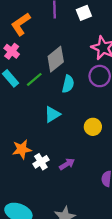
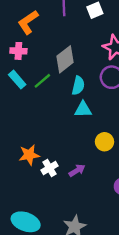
pink cross: (12, 51) -> (18, 51), turned -35
cyan triangle: (52, 114) -> (83, 109), moved, turned 30
yellow circle: (93, 127) -> (105, 142), moved

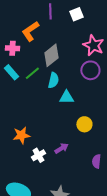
orange L-shape: (28, 22) -> (30, 31), moved
cyan semicircle: (78, 86) -> (53, 80), moved
white cross: (50, 168) -> (38, 155), moved

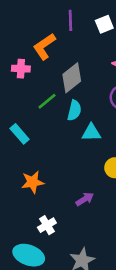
cyan rectangle: (11, 72) -> (20, 134), moved
white cross: (38, 155) -> (47, 225), moved

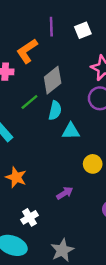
orange star: (33, 182) -> (16, 177), turned 30

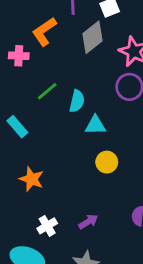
gray diamond: (53, 80) -> (93, 37), moved
yellow circle: (93, 164) -> (107, 162), moved
purple arrow: (65, 193) -> (88, 222), moved

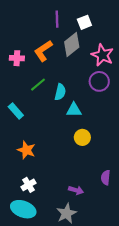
orange L-shape: (44, 32) -> (43, 51), moved
purple arrow: (88, 222) -> (76, 190), moved, turned 48
white cross: (47, 226) -> (28, 185), moved

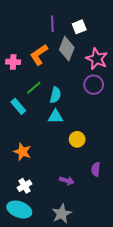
gray diamond: (72, 44) -> (67, 49), turned -30
cyan triangle: (74, 110) -> (55, 117), moved
cyan rectangle: (16, 111) -> (18, 106), moved
purple semicircle: (106, 178) -> (96, 169), moved
purple arrow: (76, 190) -> (67, 181), moved

